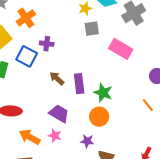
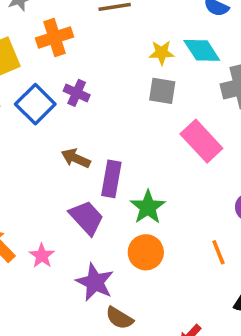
brown arrow: (57, 78) -> (76, 158), turned -35
purple trapezoid: (59, 114) -> (87, 218), moved
orange circle: (99, 117) -> (146, 252), moved
purple star: (87, 141) -> (95, 282), size x1.5

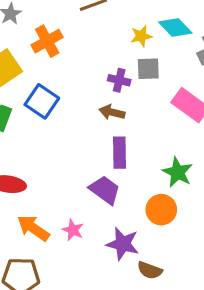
purple cross: (77, 93) -> (119, 80), moved
brown arrow: (76, 158) -> (112, 112), moved
green star: (148, 207) -> (178, 172), moved

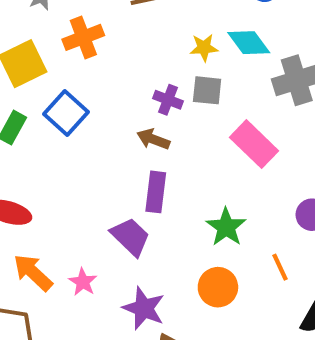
orange circle: (161, 210) -> (218, 287), moved

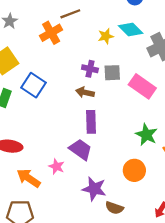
orange cross: (83, 37) -> (51, 33), moved
gray square: (207, 90) -> (112, 73), moved
green star: (226, 227) -> (146, 135), moved
pink star: (83, 282) -> (57, 166), moved

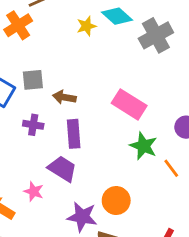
purple cross: (90, 69) -> (33, 125), moved
gray square: (112, 73) -> (33, 80), moved
pink rectangle: (142, 86) -> (129, 104), moved
orange circle: (134, 170) -> (116, 201), moved

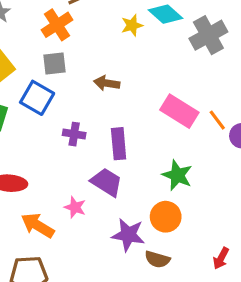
gray square: (33, 80) -> (55, 63), moved
brown arrow: (64, 97) -> (107, 83), moved
green star: (144, 146) -> (177, 175), moved
orange line: (171, 168) -> (217, 120), moved

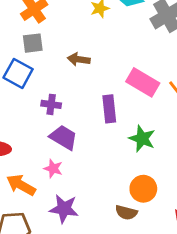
purple rectangle: (119, 144) -> (109, 109), moved
purple trapezoid: (106, 182) -> (64, 137), moved
orange circle: (166, 217) -> (143, 189), moved
purple star: (128, 235) -> (64, 209), moved

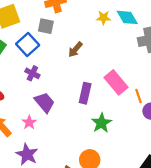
brown arrow: (79, 59) -> (75, 49), turned -77
purple cross: (51, 104) -> (32, 73), moved

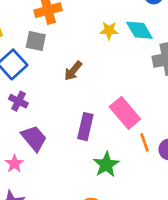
orange line: (138, 96) -> (144, 142), moved

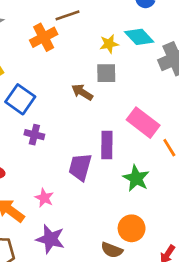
gray square: (36, 41) -> (106, 73), moved
brown arrow: (73, 71) -> (82, 92), turned 95
purple trapezoid: (34, 138) -> (80, 167), moved, turned -112

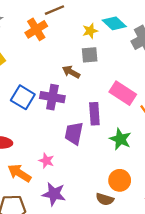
blue square: (20, 99) -> (23, 97), moved
purple cross: (34, 135) -> (52, 97), moved, size x1.5

